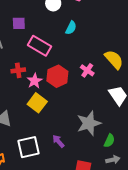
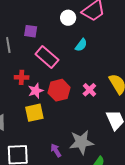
yellow square: (37, 103) -> (34, 113), turned 30
purple arrow: (58, 141) -> (56, 150), moved

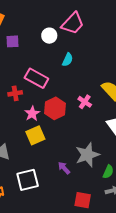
purple square: (31, 31) -> (13, 41), moved
red cross: (22, 77) -> (15, 93), moved

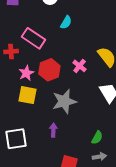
yellow square: (35, 135) -> (28, 95), turned 30
gray star: (87, 155) -> (64, 101), moved
purple arrow: (64, 168) -> (53, 130), turned 40

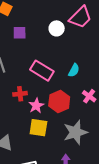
cyan semicircle: (66, 22) -> (74, 70), moved
red cross: (11, 52) -> (20, 94), moved

